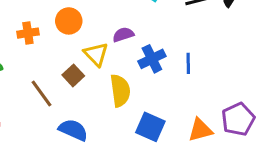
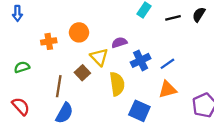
blue line: (188, 63) -> (167, 64), turned 56
brown line: (42, 94) -> (59, 86), turned 45
blue semicircle: (73, 130) -> (64, 113), moved, turned 95
orange triangle: (200, 130) -> (167, 90), moved

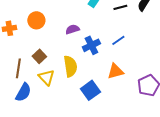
yellow triangle: (99, 57) -> (46, 77), moved
blue line: (167, 64) -> (118, 40), moved
blue square: (139, 111) -> (90, 90), turned 30

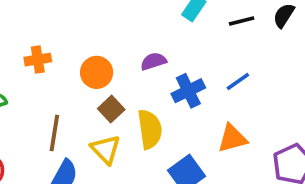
orange circle: (36, 20) -> (97, 72), moved
brown square: (39, 56) -> (111, 109), moved

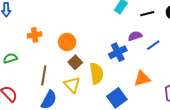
purple semicircle: (153, 61) -> (135, 36), moved
blue line: (238, 82) -> (153, 45), moved

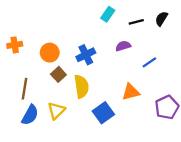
blue line: (153, 45) -> (149, 62), moved
blue cross: (118, 52) -> (86, 55), moved
yellow triangle: (72, 85) -> (56, 111), moved, turned 30

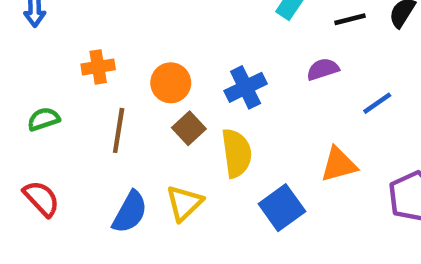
brown line: (25, 89) -> (119, 130), moved

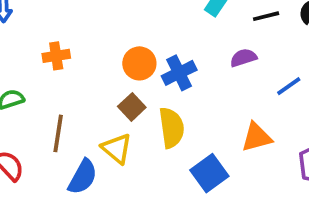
orange circle: (171, 83) -> (139, 63), moved
brown line: (119, 130) -> (58, 133), moved
yellow triangle: (184, 203) -> (117, 149), moved, turned -36

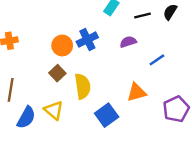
blue cross: (179, 73) -> (87, 40), moved
yellow triangle: (117, 149) -> (54, 110), moved

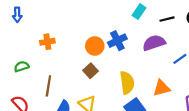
purple semicircle: (128, 42) -> (154, 43), size x1.5
yellow semicircle: (83, 86) -> (127, 83), moved

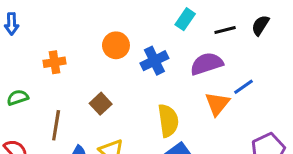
orange circle: (95, 46) -> (116, 45), moved
brown square: (90, 71) -> (101, 104), moved
orange triangle: (162, 88) -> (217, 104), moved, turned -36

